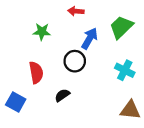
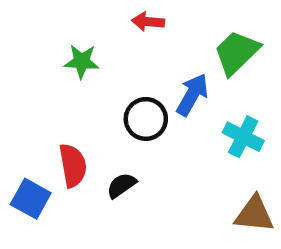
blue arrow: (89, 38) -> (192, 95), moved
red semicircle: (36, 73) -> (73, 165), moved

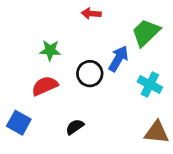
green star: (82, 61) -> (50, 50), moved
red semicircle: (73, 165) -> (45, 86), moved, turned -104
black semicircle: (121, 185) -> (75, 127), moved

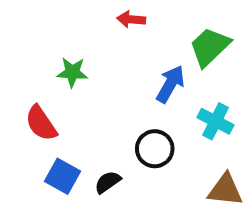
black circle: (90, 74) -> (155, 149), moved
red semicircle: (45, 86) -> (41, 123), moved, turned -100
blue square: (19, 123) -> (63, 176), moved

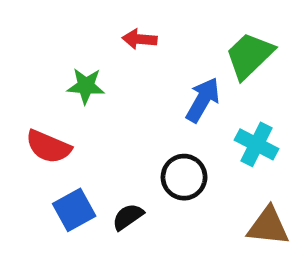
red arrow: (131, 19) -> (140, 39), moved
red semicircle: (41, 123) -> (48, 147), turned -33
blue square: (63, 176) -> (74, 210), turned 32

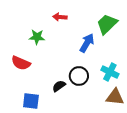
cyan cross: (257, 144) -> (110, 72), moved
blue square: (74, 210) -> (31, 101), moved, turned 36
black semicircle: (128, 217) -> (59, 86), moved

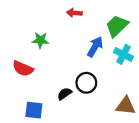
red arrow: (60, 17) -> (74, 13), moved
cyan cross: (110, 72) -> (123, 54), moved

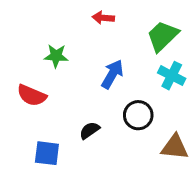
blue arrow: (95, 47) -> (112, 74), moved
black circle: (86, 83) -> (138, 115), moved

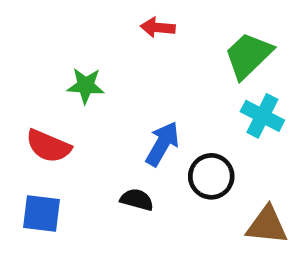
blue arrow: (112, 74) -> (162, 144), moved
black semicircle: (89, 130) -> (137, 200), turned 50
blue square: (47, 153) -> (41, 214), moved

